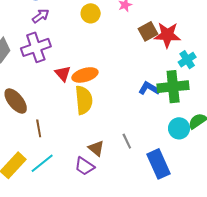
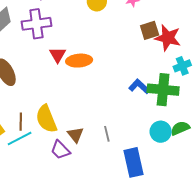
yellow semicircle: (84, 100) -> (46, 119), moved, turned 152
brown line: (39, 128) -> (21, 122), moved

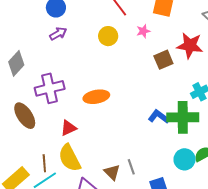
purple cross: (36, 24) -> (50, 88), moved
red star: (168, 38) -> (190, 45), moved
red triangle: (58, 55) -> (68, 128), moved, turned 42
brown triangle: (75, 135) -> (112, 172), moved

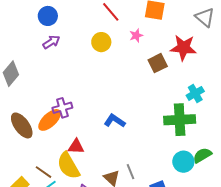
purple cross: (50, 88) -> (62, 108), moved, size x0.7
orange ellipse: (96, 97) -> (50, 120), moved, turned -30
blue L-shape: (159, 117) -> (115, 121), moved
red triangle: (68, 128) -> (76, 147), moved, turned 30
brown line: (44, 163) -> (44, 172), turned -48

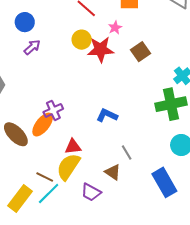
red star: (183, 48) -> (101, 49), moved
yellow semicircle: (68, 166) -> (68, 167), turned 72
gray line: (131, 172) -> (127, 152), moved

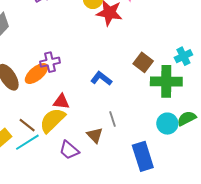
brown square: (141, 52) -> (143, 62), moved, turned -30

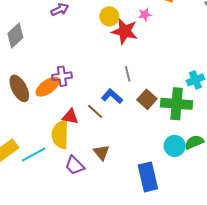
brown square: (143, 62) -> (147, 99), moved
gray line: (112, 119) -> (128, 74), moved
yellow semicircle: (52, 120) -> (60, 134), turned -48
brown line: (27, 125) -> (95, 111), moved

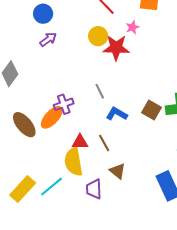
gray line: (128, 74) -> (100, 91), moved
brown line: (95, 111) -> (104, 143), moved, turned 30
purple trapezoid: (75, 165) -> (94, 189), turned 55

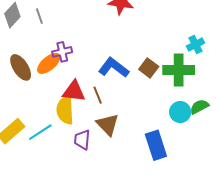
gray line: (100, 91) -> (39, 16), moved
blue L-shape: (117, 114) -> (114, 68), size x1.4
red triangle: (80, 142) -> (74, 91), size x1.4
brown triangle: (117, 171) -> (108, 125), size x1.4

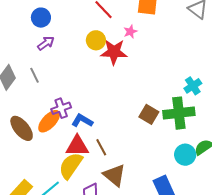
blue L-shape: (114, 68) -> (82, 121), moved, size x0.7
yellow semicircle: (65, 110) -> (71, 166), turned 44

